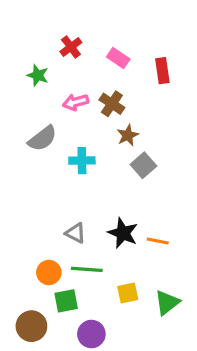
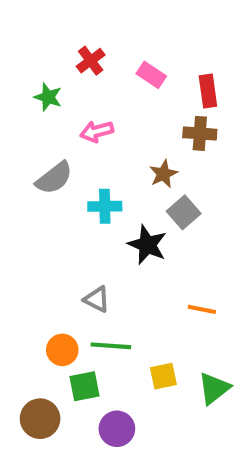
brown cross: (112, 104) -> (200, 133), moved, turned -30
black star: (123, 233) -> (147, 245), moved

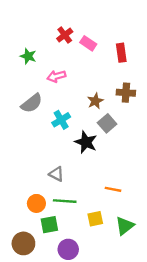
red cross: (91, 61) -> (65, 35), moved
brown cross: (200, 133) -> (126, 93), moved
cyan cross: (105, 206) -> (61, 120), turned -30
orange line: (202, 309) -> (113, 189), moved

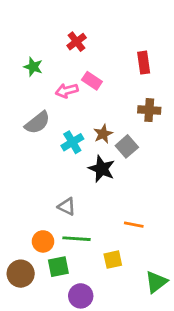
pink rectangle: (88, 43) -> (92, 81), moved
brown star: (95, 101) -> (103, 134), moved
green triangle: (125, 226) -> (156, 282), moved
brown circle: (23, 243) -> (21, 274), moved

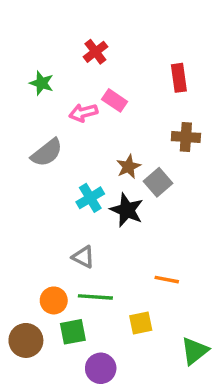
cyan cross: (72, 142) -> (90, 198), moved

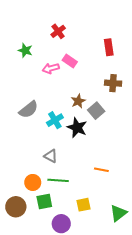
gray semicircle: (47, 153) -> (28, 110), moved
yellow square: (141, 323) -> (83, 205), moved

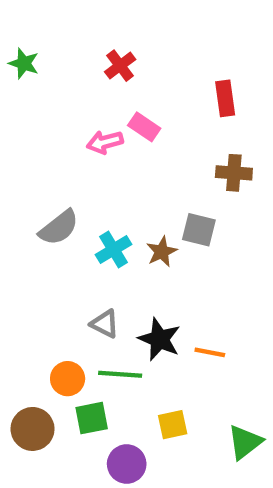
green star: (25, 50) -> (24, 63), moved
brown star: (78, 101) -> (162, 252), moved
gray square: (96, 111) -> (199, 230), turned -35
black star: (77, 128) -> (159, 339), moved

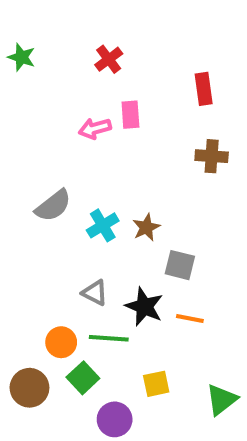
pink rectangle: (144, 127) -> (130, 115), turned 52
gray square: (199, 230) -> (180, 265), moved
green square: (92, 418) -> (83, 378), turned -32

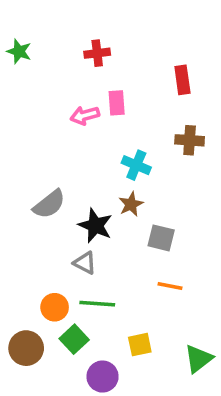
red cross: (109, 59) -> (97, 53), turned 30
gray semicircle: (53, 206) -> (49, 204), moved
cyan cross: (103, 225) -> (136, 165), moved, turned -36
black star: (144, 307) -> (95, 226), moved

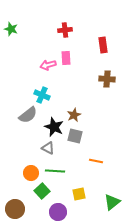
red cross: (97, 53) -> (65, 30), moved
cyan cross: (136, 165) -> (42, 95), moved
gray square: (161, 238) -> (75, 136), moved
brown circle: (26, 348) -> (15, 209), moved

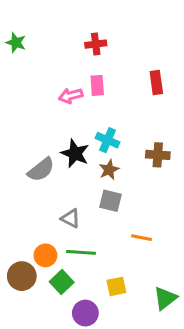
red rectangle: (103, 45) -> (156, 82), moved
brown cross: (107, 79) -> (158, 155), moved
cyan cross: (42, 95) -> (108, 140), moved
black star: (54, 127) -> (75, 153), moved
brown circle: (15, 209) -> (22, 276), moved

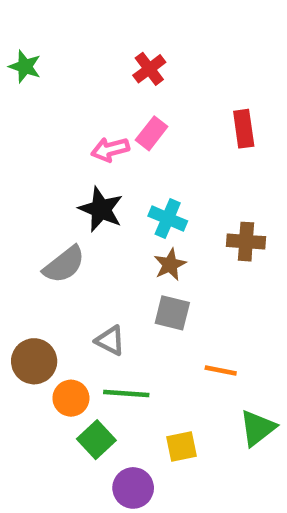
red cross: (96, 44) -> (149, 69), turned -30
pink rectangle: (97, 85) -> (152, 133), turned 42
black star: (75, 153) -> (101, 209), moved
brown circle: (22, 276) -> (34, 361), moved
green triangle: (165, 298) -> (257, 428), moved

